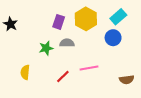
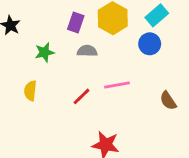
green star: (46, 48) -> (45, 52), moved
brown semicircle: (127, 80) -> (168, 101), turned 64

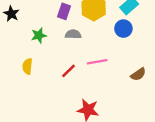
brown semicircle: (168, 101) -> (138, 74), turned -91

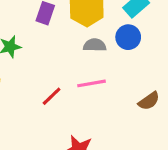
gray semicircle: (73, 34) -> (95, 45), moved

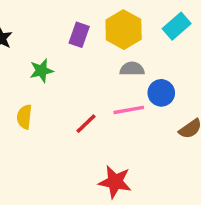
blue circle: (128, 37) -> (161, 93), moved

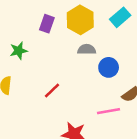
pink line: (129, 110) -> (109, 111), moved

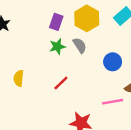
gray semicircle: (87, 49) -> (80, 45), moved, turned 56
green star: (19, 51) -> (57, 47), moved

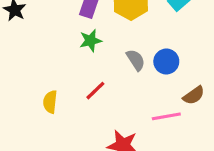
gray semicircle: (80, 45) -> (136, 60), moved
yellow semicircle: (19, 78) -> (50, 102), moved

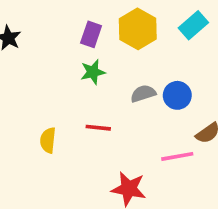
gray semicircle: (136, 60) -> (143, 94), turned -75
red line: (95, 91) -> (98, 128), turned 50

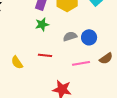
yellow semicircle: (48, 140) -> (17, 62), turned -40
pink line: (177, 156) -> (81, 63), moved

